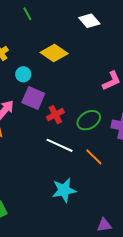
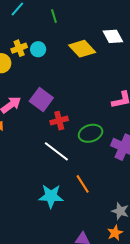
yellow diamond: (54, 53) -> (82, 49), moved
cyan circle: (23, 74) -> (38, 49), moved
orange line: (94, 157) -> (83, 184), moved

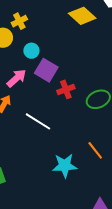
cyan circle: (38, 49) -> (31, 51), moved
white line: (56, 151) -> (38, 121), moved

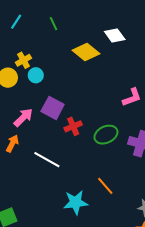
cyan circle: (31, 51) -> (36, 75), moved

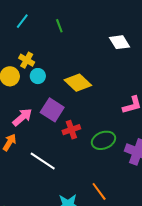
yellow diamond: (86, 52) -> (78, 83), moved
yellow cross: (23, 60) -> (27, 60), turned -35

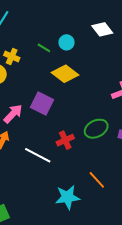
green line: (59, 26) -> (44, 48), moved, turned -32
cyan circle: (38, 76) -> (67, 42), moved
red cross: (71, 130) -> (65, 140), moved

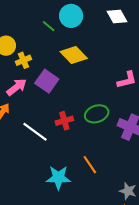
cyan circle: (67, 42) -> (71, 16), moved, size x1.5
green line: (44, 48) -> (49, 26), moved
yellow cross: (12, 56) -> (23, 60), moved, turned 35

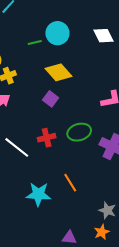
green line: (49, 26) -> (35, 42), turned -56
purple square: (47, 81) -> (51, 99), moved, size x0.7

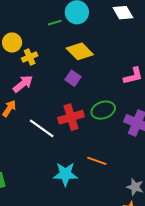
red cross: (47, 138) -> (71, 117), size x1.4
orange line: (70, 183) -> (97, 161), turned -36

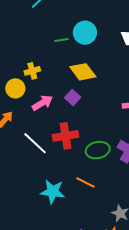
yellow circle: (12, 42) -> (15, 88), moved
pink arrow: (23, 84) -> (42, 103), moved
green ellipse: (103, 110) -> (98, 150), moved

